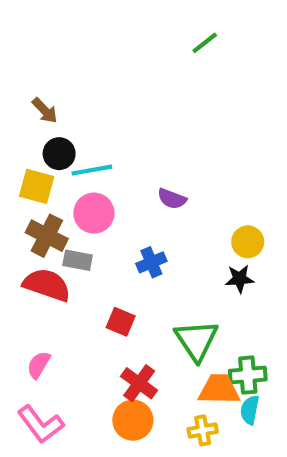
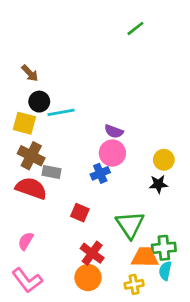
pink circle: (94, 213) -> (112, 153), moved

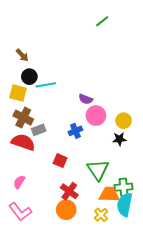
pink circle: (112, 153) -> (96, 116), moved
gray rectangle: (51, 172) -> (39, 130), turned -32
cyan semicircle: (165, 271) -> (125, 205), size x1.6
yellow cross: (134, 284) -> (101, 215), turned -32

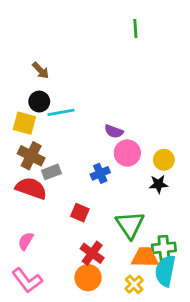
green line: (102, 21) -> (135, 28), turned -56
brown arrow: (22, 55) -> (41, 70), moved

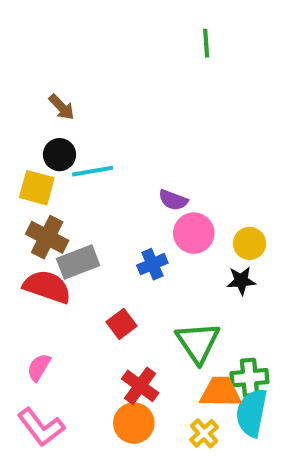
gray rectangle: (51, 172) -> (78, 262), size x1.4
red square: (80, 213) -> (121, 324), turned 30

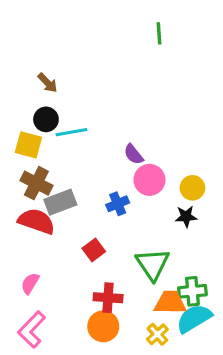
purple semicircle: (173, 200) -> (134, 154), turned 30
red cross: (140, 386) -> (108, 298), turned -32
cyan semicircle: (252, 413) -> (194, 318), turned 48
pink L-shape: (41, 427) -> (32, 330), turned 81

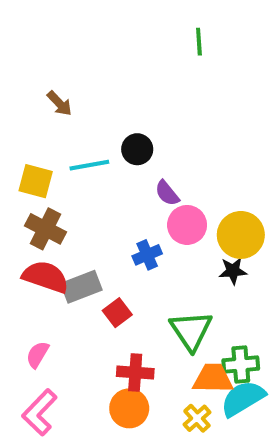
black circle: (46, 119) -> (137, 149), moved
yellow circle: (192, 188) -> (241, 235), size x1.5
gray rectangle: (60, 202) -> (81, 287), moved

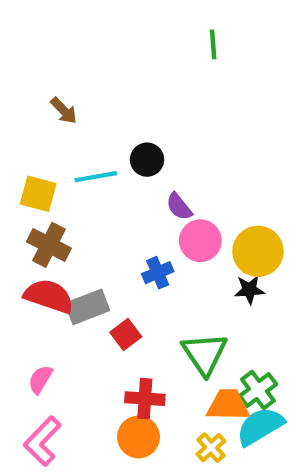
green cross: (241, 364) -> (258, 390), turned -32

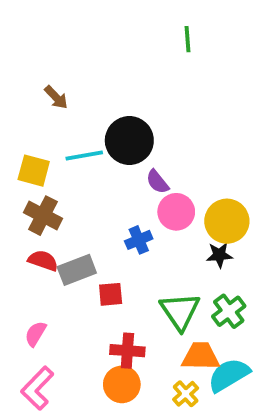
black circle: (147, 160) -> (129, 141), size x1.6
red semicircle: (49, 296) -> (43, 261), size x0.7
red square: (126, 335) -> (111, 294), turned 32
green cross: (258, 390) -> (229, 311), moved

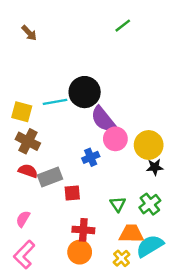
green line: (187, 39) -> (123, 26), turned 56
brown arrow: (56, 97) -> (29, 33), moved
purple semicircle: (157, 182) -> (103, 119), size x1.6
black star: (219, 255) -> (155, 167), moved
green triangle: (180, 311) -> (118, 204), size x0.6

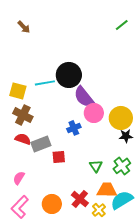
green line: (123, 26) -> (122, 25), moved
red cross: (83, 230) -> (80, 199), moved, turned 36
orange circle: (80, 252) -> (52, 204), moved

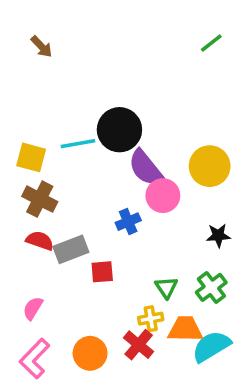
yellow circle: (121, 118) -> (210, 166), moved
yellow cross: (99, 210) -> (151, 319), moved, turned 32

